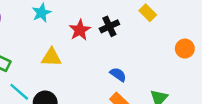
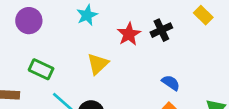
yellow triangle: (51, 57) -> (98, 64), turned -45

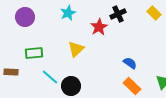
black cross: (161, 30) -> (118, 14), moved
green rectangle: (41, 69) -> (34, 53), turned -30

